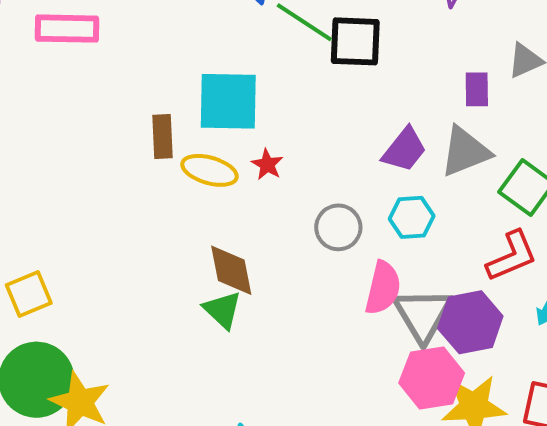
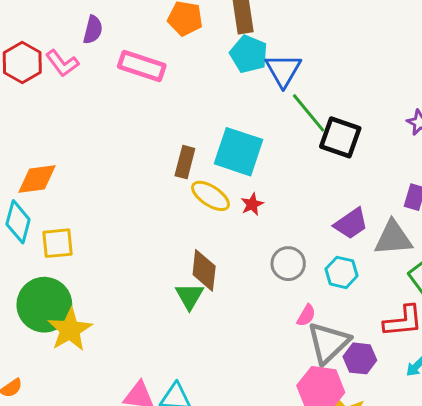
pink semicircle: (383, 288) -> (306, 315), size x0.6
purple hexagon: (470, 322) -> (360, 358), size x0.7

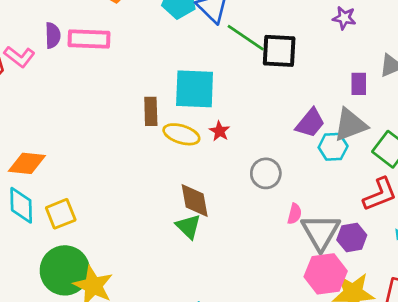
purple semicircle: (93, 30) -> (53, 35), moved
orange diamond: (37, 179) -> (27, 163), turned 30
cyan hexagon: (342, 272) -> (333, 147), moved

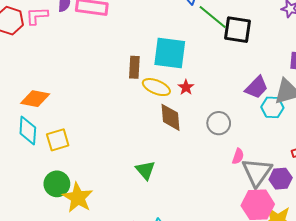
pink L-shape: (19, 57) -> (37, 16), turned 135
brown diamond: (195, 200) -> (170, 117), moved
green triangle: (188, 226) -> (145, 170), moved
green circle: (65, 270) -> (57, 184), size x0.7

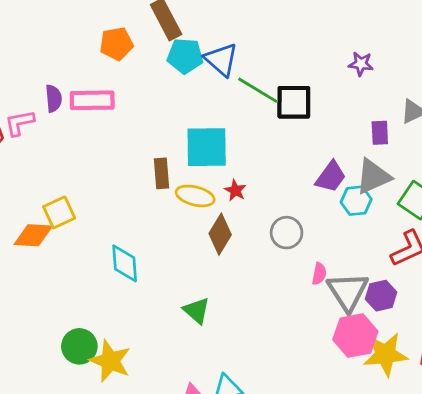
brown diamond: (170, 117) -> (220, 234), turned 44
cyan diamond: (28, 131) -> (125, 263), moved
yellow square: (58, 140) -> (59, 212), moved

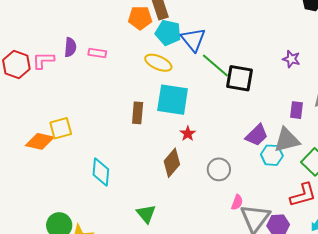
orange pentagon: (116, 44) -> (140, 18), moved
pink rectangle: (92, 100) -> (97, 53), size x0.6
yellow ellipse: (195, 196) -> (158, 63), moved

